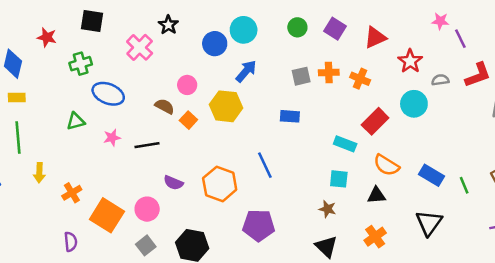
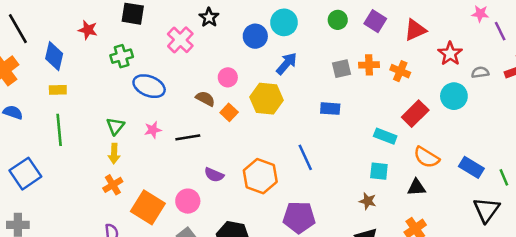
green triangle: (76, 121) -> (115, 126), moved, turned -36
yellow arrow: (39, 173) -> (114, 154), moved
black triangle: (429, 223) -> (486, 210), moved

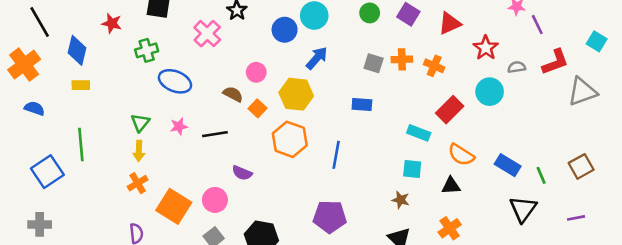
gray square: (341, 69) -> (374, 63), turned 30
green line: (59, 130) -> (81, 144), moved
blue line: (305, 157) -> (336, 155), turned 35
orange hexagon: (260, 176) -> (290, 139), moved

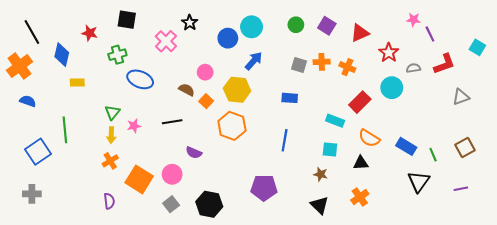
yellow rectangle: (81, 85) -> (77, 82), moved
gray triangle: (582, 92) -> (461, 97), moved, size x0.7
pink star: (179, 126) -> (134, 126), moved
blue line: (336, 155) -> (285, 140), moved

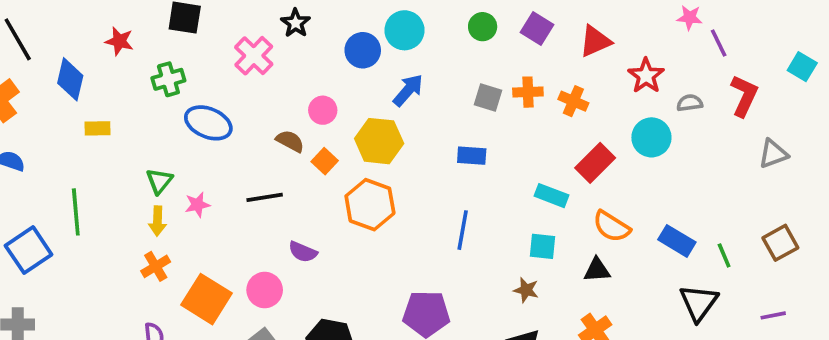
red L-shape: (444, 64) -> (744, 96), turned -45

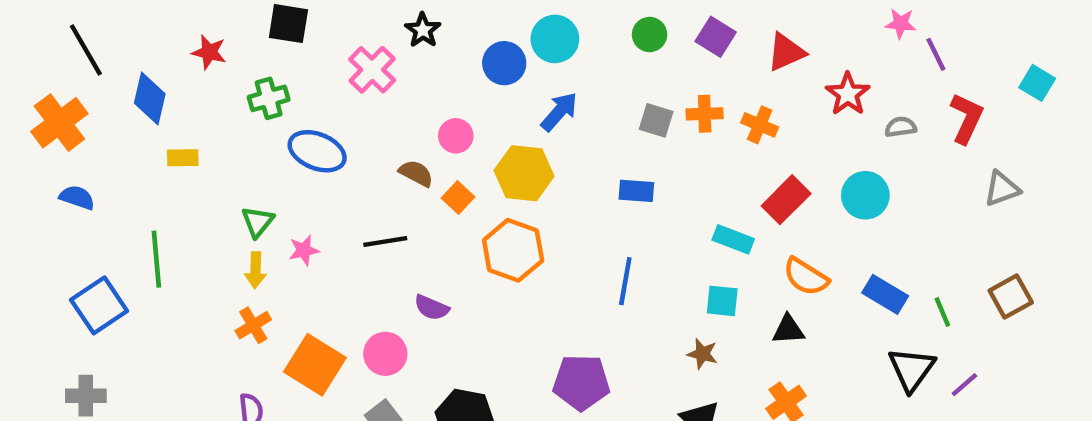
cyan circle: (651, 137) -> (865, 195), moved
purple line: (773, 315) -> (964, 385), moved, turned -30

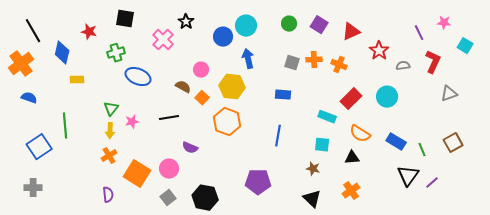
pink star: (901, 24) -> (444, 23), moved
blue arrow: (559, 112) -> (248, 59), turned -54

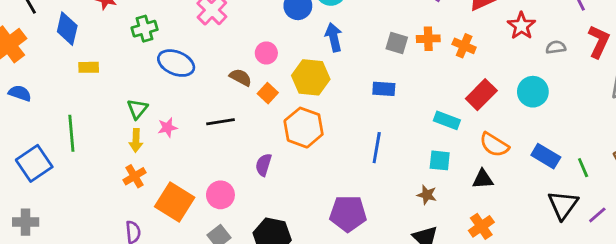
purple semicircle: (190, 148) -> (263, 165), moved, turned 84

